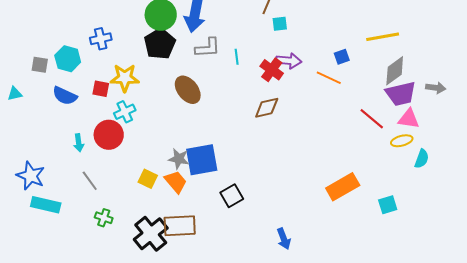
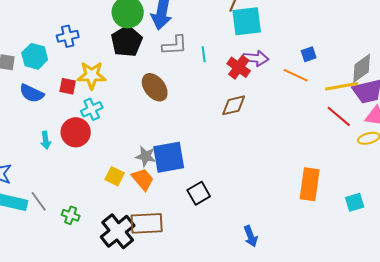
cyan square: (280, 24) -> (247, 21), size x2.0
yellow line: (383, 37) -> (342, 86), moved
gray line: (90, 181) -> (39, 201), moved
orange rectangle: (343, 187) -> (310, 184), turned -52

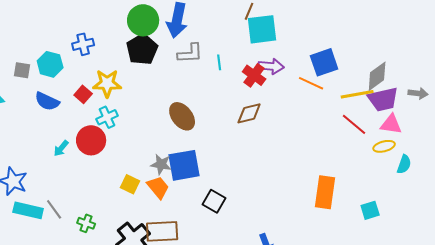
blue square: (309, 54) -> (324, 62), size x1.8
red square: (68, 86) -> (83, 94), turned 30
brown ellipse: (155, 87) -> (182, 116), moved
cyan arrow: (46, 140) -> (61, 148), turned 48
black square: (199, 193) -> (214, 201), turned -30

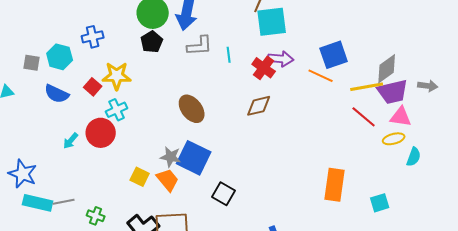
black pentagon: (142, 49) -> (152, 42), size x0.7
blue square: (184, 165) -> (194, 158), turned 36
gray line: (54, 209) -> (64, 202), turned -65

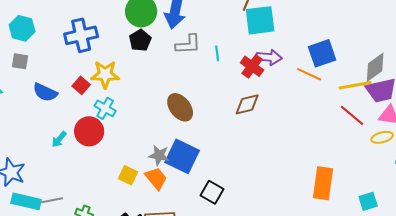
blue cross: (93, 37) -> (81, 35), size x1.5
cyan hexagon: (60, 57) -> (22, 28), moved
cyan cross: (117, 110) -> (105, 108), turned -35

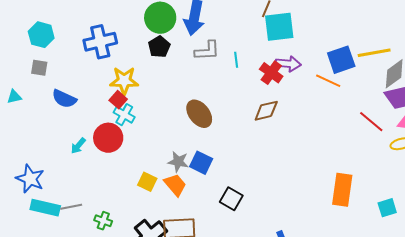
red square: (81, 85) -> (118, 100), moved
yellow line: (355, 85) -> (374, 53), moved
blue square: (182, 156) -> (201, 163), size x0.7

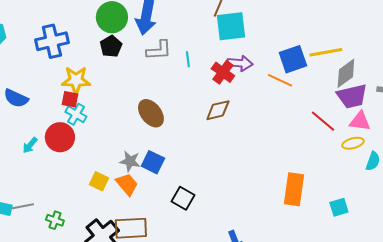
red square: (118, 100) -> (70, 99), turned -30

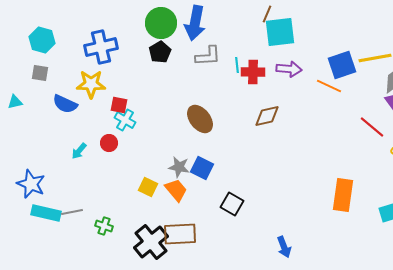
red cross: (223, 72) -> (253, 72), moved, turned -35
yellow star: (76, 80) -> (91, 84), moved
red circle: (60, 137) -> (109, 143), size x0.6

